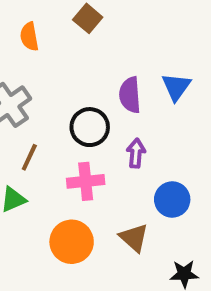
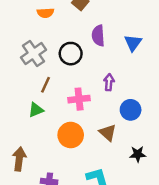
orange semicircle: (29, 37) -> (46, 13), turned -84
purple semicircle: (130, 95) -> (98, 36), moved
black circle: (90, 127) -> (71, 54), moved

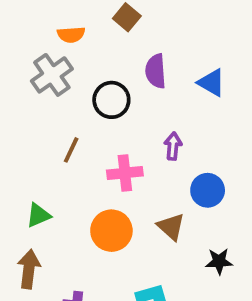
blue triangle: (133, 43) -> (211, 83), turned -36
gray cross: (34, 54) -> (52, 75), moved
green triangle: (36, 110) -> (38, 215), moved

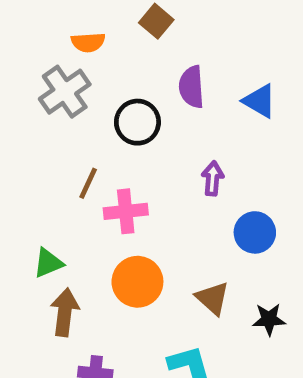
pink cross: (125, 173) -> (126, 211), moved
brown triangle: (171, 227) -> (213, 298), moved
brown arrow: (29, 269) -> (65, 312), moved

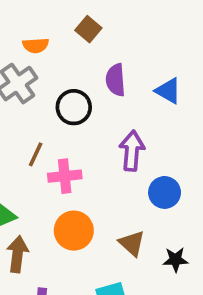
purple arrow: (213, 178) -> (132, 151), size x1.5

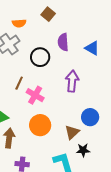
pink cross: (65, 176) -> (35, 95), turned 36
blue circle: (165, 192) -> (90, 117), moved
brown triangle: (132, 243) -> (72, 132), turned 35
black star: (175, 260) -> (83, 150), moved

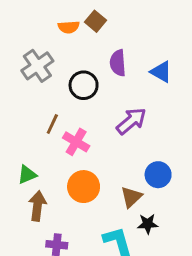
orange semicircle: (19, 23) -> (69, 27), moved
purple arrow: (72, 81) -> (131, 121), turned 45

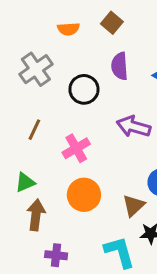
brown square: (95, 21) -> (112, 23), moved
purple arrow: (131, 121) -> (134, 127), turned -124
brown line: (52, 124) -> (34, 130), moved
pink cross: (76, 142) -> (76, 148), turned 30

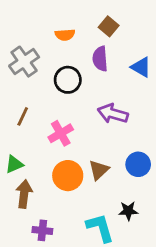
brown square: (112, 23) -> (109, 26), moved
orange semicircle: (68, 29) -> (65, 35), moved
brown triangle: (134, 206) -> (99, 170), moved

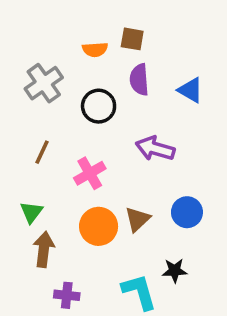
brown square: (109, 26) -> (132, 39), moved, turned -30
green triangle: (14, 164) -> (31, 212), turned -30

